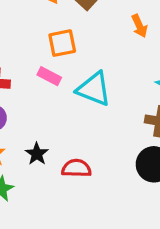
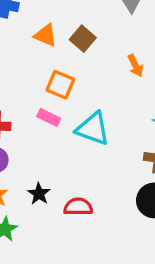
orange square: (62, 43) -> (60, 85), turned 36

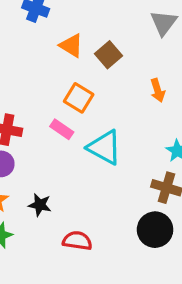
black star: (39, 194) -> (40, 205), turned -30
red semicircle: (78, 207) -> (77, 241), moved

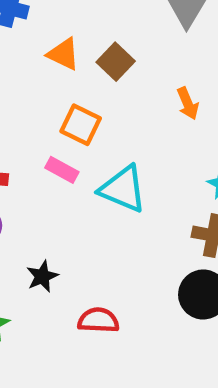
black star: (40, 205) -> (42, 276), turned -30

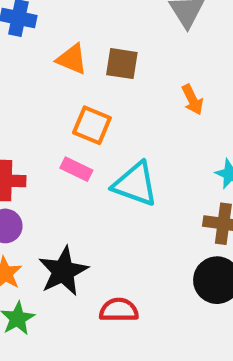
brown square: (116, 62) -> (122, 64), turned -32
black star: (42, 276) -> (63, 271), size x1.6

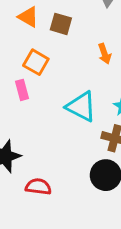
pink rectangle: (76, 169) -> (22, 90), turned 42
cyan triangle: (135, 184) -> (81, 107), moved

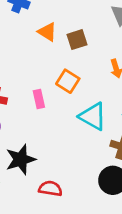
brown square: (61, 24) -> (77, 40), turned -36
orange square: (36, 62) -> (68, 81), moved

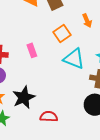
orange square: (68, 81) -> (62, 34), moved, turned 30

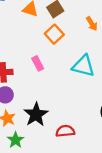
orange square: (62, 34) -> (54, 34), moved

